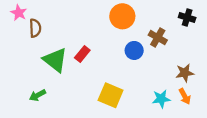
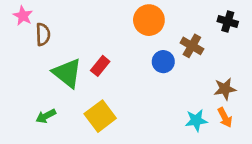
yellow square: (111, 95) -> (100, 116), moved, turned 30

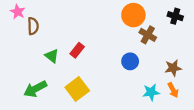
orange circle: (149, 20) -> (133, 15), moved
blue circle: (163, 62) -> (130, 61), moved
green triangle: (67, 73) -> (52, 56), size x0.6
green arrow: (46, 116) -> (35, 89), size x1.5

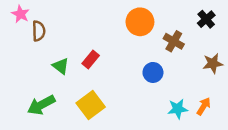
orange circle: (133, 15) -> (140, 22), moved
black cross: (175, 16) -> (206, 19), turned 32
brown star: (173, 68) -> (213, 63), moved
orange arrow: (173, 90) -> (204, 106), turned -120

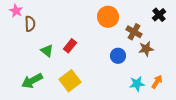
brown star: (213, 63) -> (146, 49), moved

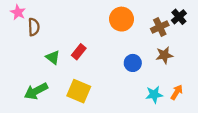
brown cross: (134, 32) -> (160, 27), moved, turned 35
yellow square: (70, 81) -> (79, 91), turned -30

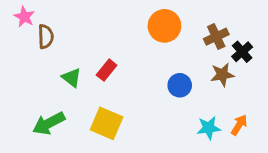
black cross: (179, 17) -> (242, 52), moved

